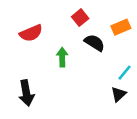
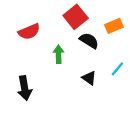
red square: (80, 18) -> (76, 17), size x1.5
black triangle: (119, 94) -> (89, 78), moved, turned -42

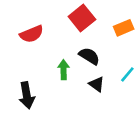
black semicircle: (89, 41) -> (89, 56), moved
green arrow: (59, 54) -> (64, 70), moved

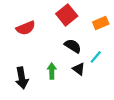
green arrow: (64, 70) -> (52, 71), moved
cyan line: (127, 74) -> (96, 57), moved

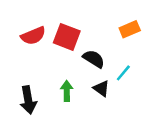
red square: (67, 15) -> (67, 37), moved, turned -30

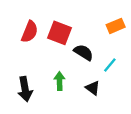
red semicircle: (33, 36) -> (30, 32), turned -45
black triangle: (101, 88) -> (93, 88), moved

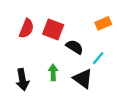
black triangle: (93, 88) -> (83, 79), size x1.5

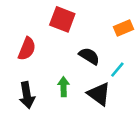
red semicircle: (27, 28) -> (27, 49), moved
red square: (53, 29) -> (62, 19), moved

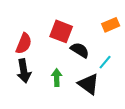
red square: (62, 19) -> (61, 31), moved
black arrow: (27, 95) -> (24, 71), moved

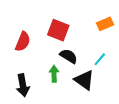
black semicircle: (80, 50) -> (69, 56), moved
black arrow: (24, 71) -> (23, 85), moved

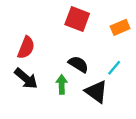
red square: (58, 30) -> (77, 19), moved
black arrow: (23, 85) -> (26, 78), moved, turned -40

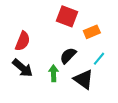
orange rectangle: (120, 27) -> (92, 32), moved
black semicircle: (78, 64) -> (68, 56), turned -78

